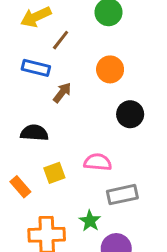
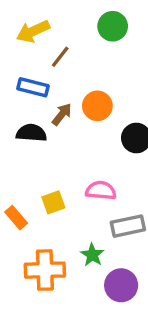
orange circle: (110, 69) -> (97, 106), moved
black semicircle: (34, 133) -> (31, 133), moved

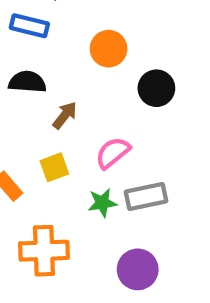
brown arrow: (62, 114) -> (65, 115), moved
pink semicircle: (101, 190) -> (113, 153), turned -44
green star: (92, 255) -> (102, 203), moved, turned 30

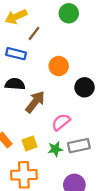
brown arrow: (65, 115) -> (35, 102), size x1.5
yellow square: (54, 167) -> (30, 143), moved

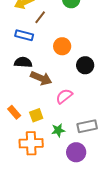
brown arrow: (35, 102) -> (41, 78), turned 75
gray rectangle: (79, 146) -> (87, 126), moved
green star: (55, 149) -> (58, 130), moved

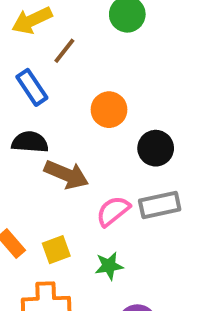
blue rectangle: (24, 35) -> (32, 87), turned 42
gray rectangle: (87, 126) -> (160, 205), moved
green star: (58, 130) -> (109, 266), moved

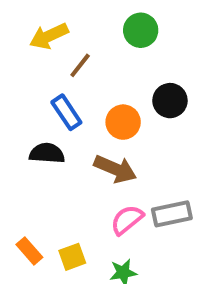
blue rectangle: (32, 87) -> (66, 112), moved
black circle: (156, 148) -> (170, 101), moved
brown arrow: (66, 175) -> (115, 169), moved

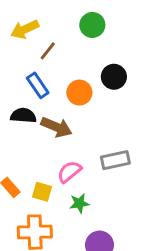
brown arrow: (115, 169) -> (56, 127), moved
pink semicircle: (127, 220) -> (69, 172), moved
yellow square: (72, 257) -> (42, 192), turned 36

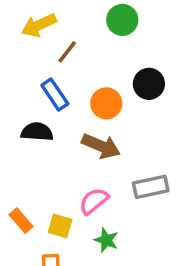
brown arrow: (56, 127) -> (101, 146), moved
green star: (79, 203) -> (106, 240), turned 30

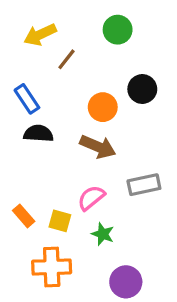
blue rectangle: (55, 94) -> (27, 99), moved

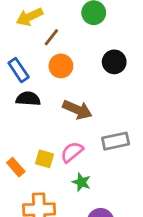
orange circle: (103, 107) -> (61, 66), moved
yellow square: (60, 221) -> (45, 159), moved

